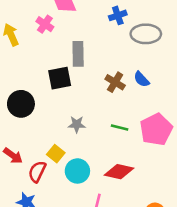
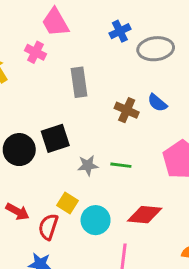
black square: (60, 78) -> (55, 138), moved
green line: (120, 127) -> (121, 165), moved

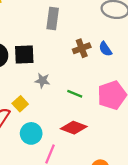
brown cross: (127, 110) -> (82, 48), turned 30
green line: (121, 165) -> (75, 94), moved
cyan circle: (96, 220) -> (31, 133), moved

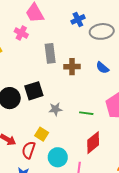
brown cross: (82, 48) -> (72, 67), moved, turned 35
red diamond: (74, 128) -> (93, 143), turned -45

